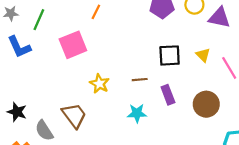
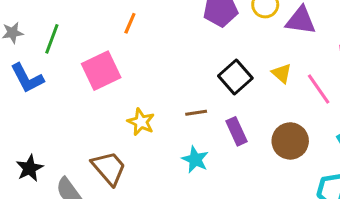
black square: (170, 55) -> (235, 77), turned -35
black star: (17, 112) -> (30, 168), turned 30
cyan star: (137, 113) -> (195, 160), turned 30

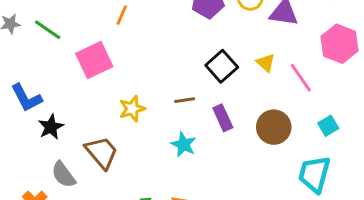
green line: (52, 39) -> (48, 30), turned -76
blue L-shape: (27, 78) -> (26, 98), moved
yellow star: (141, 122) -> (132, 109), turned 30
black star: (30, 168) -> (51, 127), moved

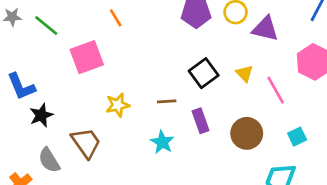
orange line: (122, 15) -> (116, 18), turned -60

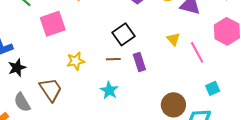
black square: (204, 73) -> (123, 34), moved
purple rectangle: (201, 121) -> (139, 62), moved
brown circle: (247, 133) -> (173, 105), moved

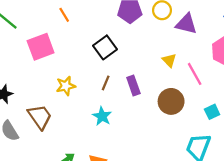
black square: (123, 34) -> (105, 47), moved
brown line: (113, 59) -> (106, 83), turned -64
brown circle: (173, 105) -> (171, 101), moved

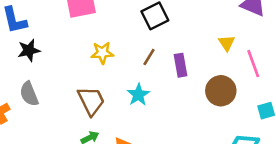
brown trapezoid: (40, 117) -> (91, 101), moved

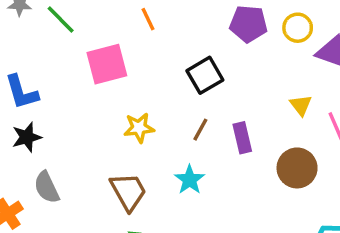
black star: (29, 50) -> (27, 137), moved

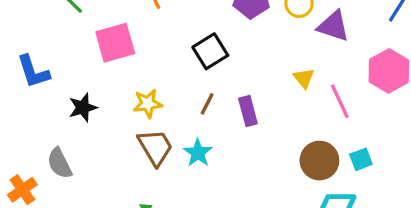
black star: (27, 137) -> (83, 108), moved
brown circle: (297, 168) -> (319, 161), moved
brown trapezoid: (128, 192) -> (155, 147), moved

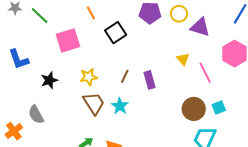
black square: (210, 51) -> (116, 33), moved

